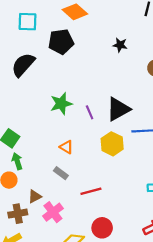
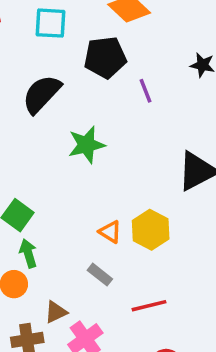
green star: (61, 104) -> (86, 145), moved
purple line: (90, 112) -> (146, 91), moved
yellow hexagon: (112, 144) -> (151, 230), moved

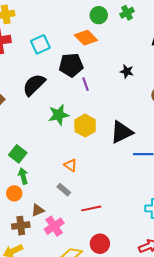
cyan square: (51, 23) -> (40, 44), turned -30
purple line: (146, 91) -> (86, 84), moved
yellow hexagon: (151, 230) -> (85, 126), moved

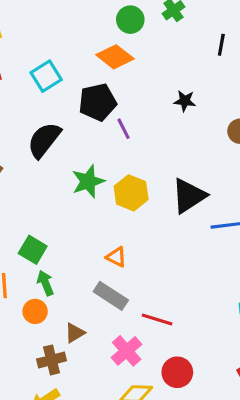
gray rectangle: (64, 190) -> (111, 296), size x1.5
red line: (91, 208) -> (157, 319), turned 36
pink cross: (54, 226) -> (127, 351), moved

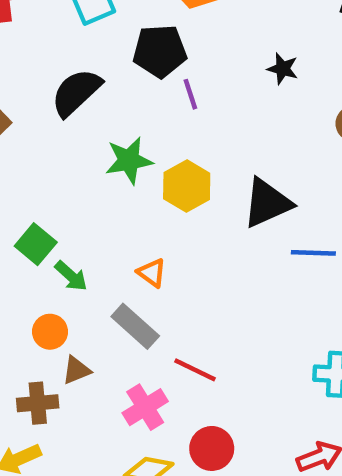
green arrow: (45, 283) -> (71, 276), moved, turned 145
orange circle: (35, 311) -> (50, 332), moved

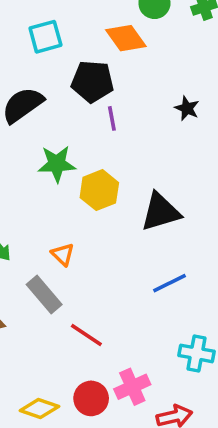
blue line: (313, 253) -> (169, 283), moved, turned -36
pink cross: (145, 407) -> (132, 387), moved

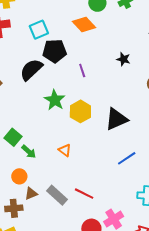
black pentagon: (92, 81) -> (55, 51), moved
green star: (57, 164) -> (55, 100), turned -30
gray rectangle: (44, 295) -> (57, 195), moved

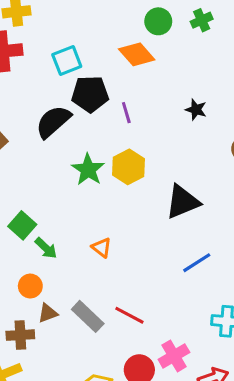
purple line: (82, 70) -> (126, 113), moved
yellow hexagon: (80, 111) -> (128, 167), moved

